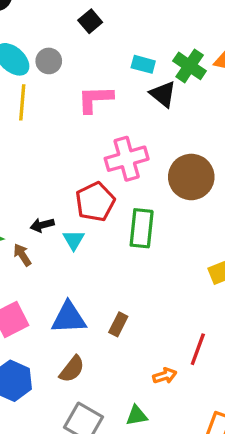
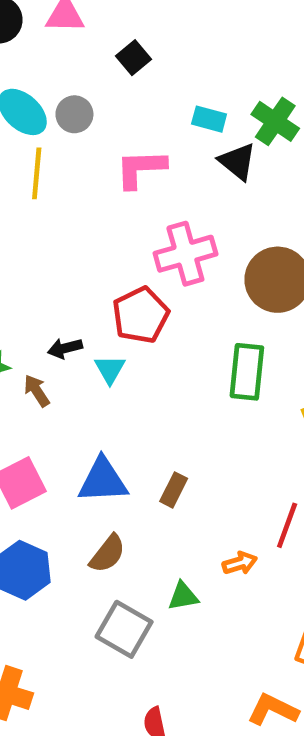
green rectangle: (142, 228) -> (247, 372), moved
green triangle: (137, 416) -> (183, 596), moved

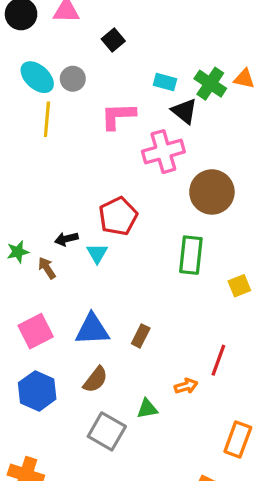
pink cross: (185, 254) -> (163, 152), moved

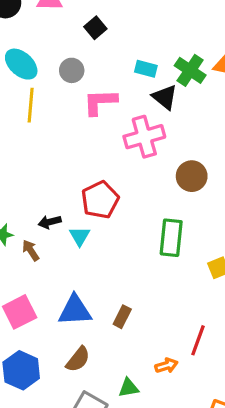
gray circle: (73, 79) -> (72, 70), moved
brown circle: (212, 192) -> (192, 176), size x0.7

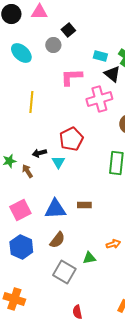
gray circle: (72, 70) -> (53, 45), moved
yellow line: (31, 105) -> (31, 102), moved
brown rectangle: (122, 317) -> (84, 205), moved, turned 64

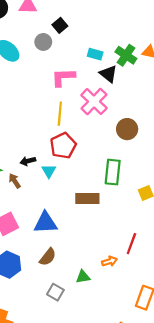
pink cross: (99, 99) -> (94, 102), turned -30
yellow line: (31, 102) -> (60, 114), moved
brown rectangle: (84, 205) -> (87, 199), moved, size x1.5
gray square: (64, 272) -> (55, 292), size x0.7

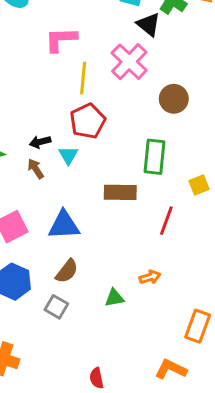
pink L-shape: (63, 77) -> (61, 39), moved
brown arrow: (15, 181) -> (36, 169), moved
red line: (131, 244) -> (166, 221), moved
gray square: (55, 292) -> (56, 307), moved

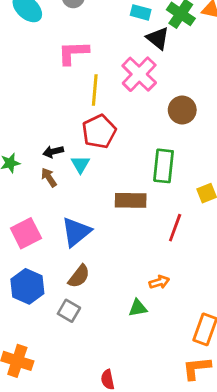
blue triangle: (64, 225) -> (76, 232), turned -36
green triangle: (114, 298) -> (138, 308), moved
orange L-shape: (171, 369) -> (197, 368), moved, turned -32

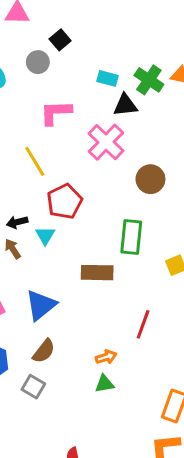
black triangle: (158, 38) -> (125, 105), turned -45
pink L-shape: (73, 53) -> (56, 112), moved
yellow line: (95, 90) -> (35, 161), moved, turned -36
red line: (175, 228) -> (143, 324), moved
orange arrow: (159, 282) -> (106, 357), moved

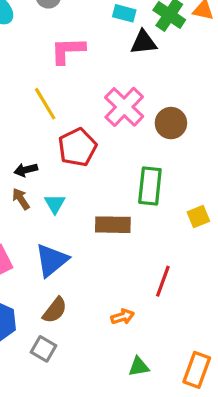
pink cross: (106, 142) -> (124, 107), moved
cyan triangle: (45, 235) -> (55, 204), moved
green triangle: (105, 384) -> (139, 367), moved

